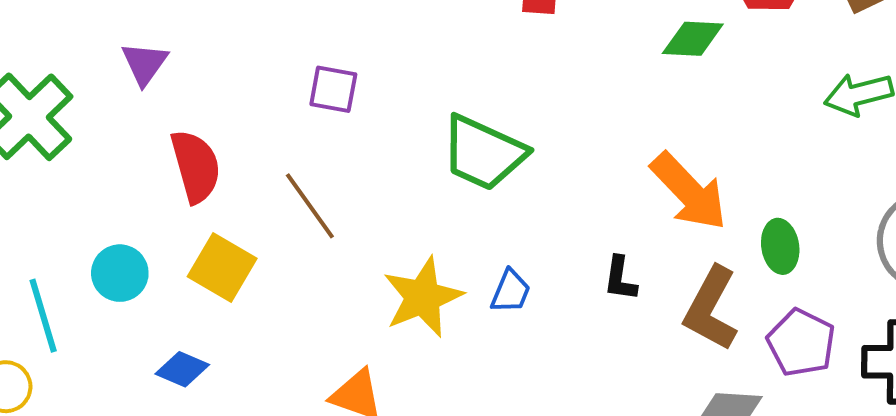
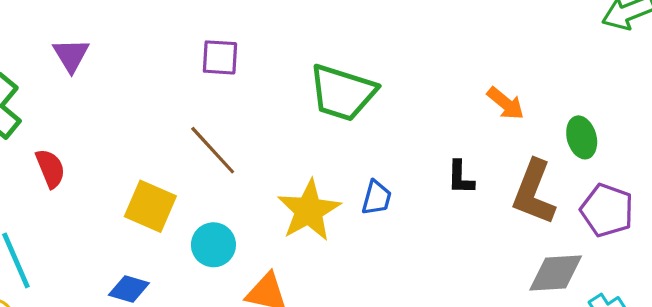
red semicircle: (196, 166) -> (50, 168), moved, size x0.7
orange arrow: (689, 191) -> (506, 103), size x0.6
cyan circle: (120, 273) -> (213, 245), moved

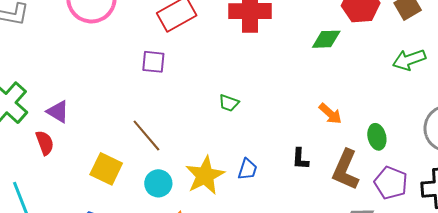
purple triangle: (71, 55) -> (58, 112), moved, turned -30
purple square: (220, 57) -> (153, 62), moved
green trapezoid: (342, 93) -> (229, 103), size x0.5
cyan circle: (213, 245) -> (158, 183), moved

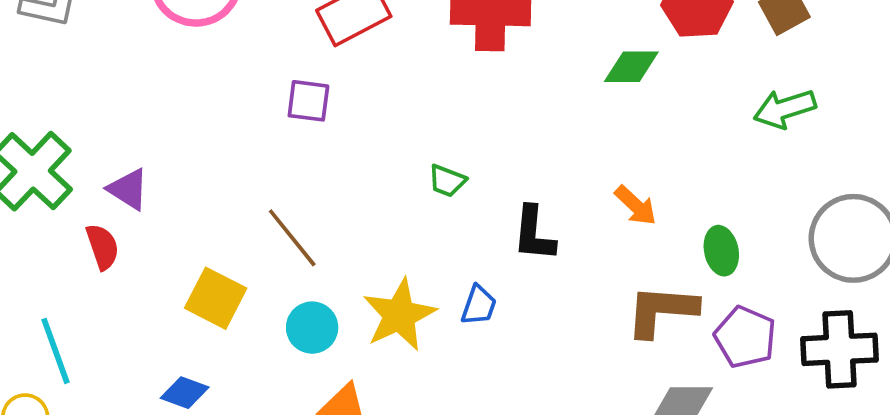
black L-shape: (300, 159) -> (534, 234), moved, size x1.4
brown L-shape: (346, 170) -> (662, 311), turned 69

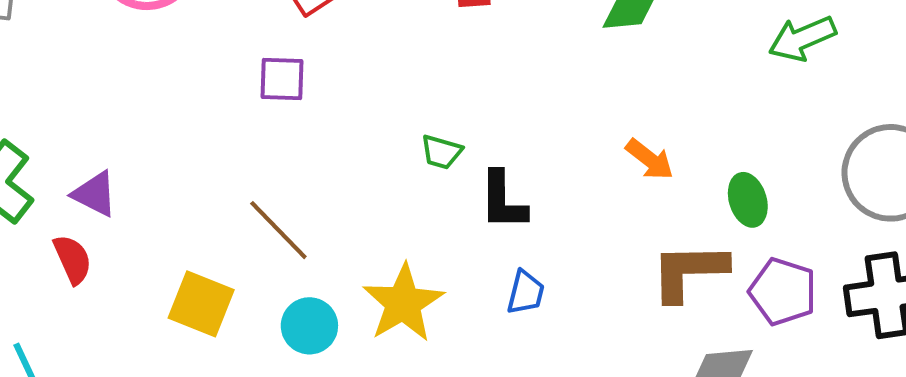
black L-shape: (534, 234) -> (503, 201), moved
blue trapezoid: (479, 305) -> (526, 292), moved

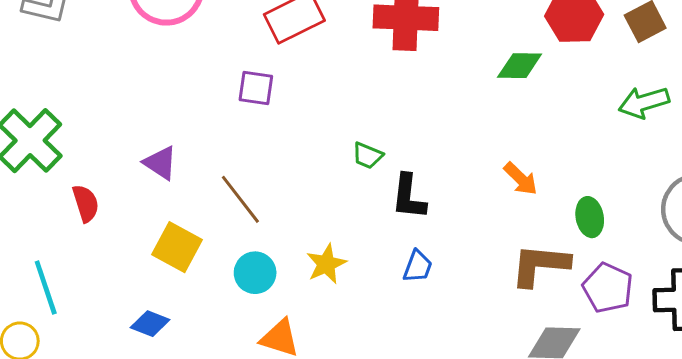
purple triangle: (95, 194) -> (160, 163), moved
yellow star: (403, 303) -> (326, 264), size x0.7

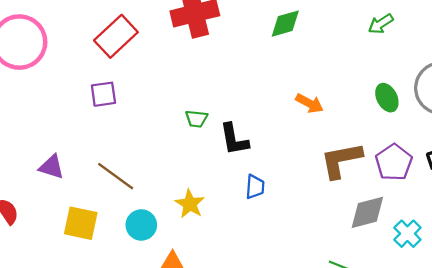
green arrow: (644, 102) -> (381, 24), size x0.7
green ellipse: (590, 217) -> (387, 98), moved
purple pentagon: (608, 288) -> (394, 162), turned 30

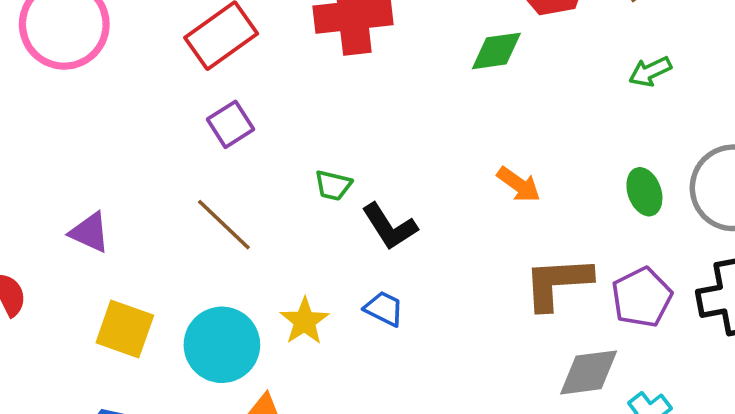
purple square: (103, 94) -> (230, 124), moved, turned -32
black L-shape: (234, 139) -> (390, 227), turned -30
brown line: (116, 176) -> (224, 225), moved
blue trapezoid: (255, 187) -> (384, 309), moved, turned -75
cyan circle: (141, 225) -> (222, 345), size x1.5

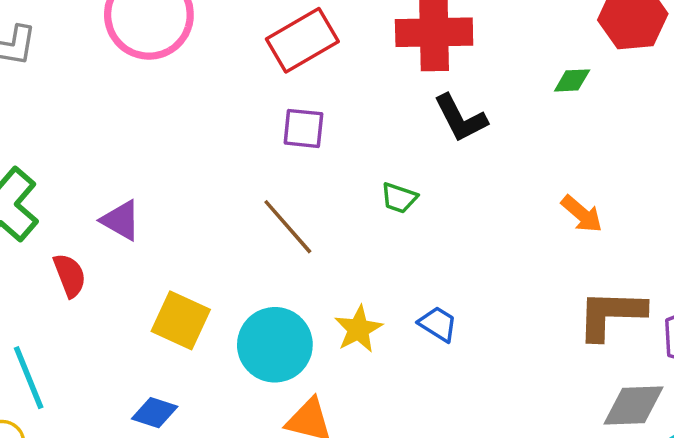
green diamond: (496, 51) -> (572, 80), size x0.7
purple square: (230, 124) -> (303, 128), turned 33
black L-shape: (390, 227) -> (460, 118), moved
purple triangle: (90, 232) -> (121, 220), moved

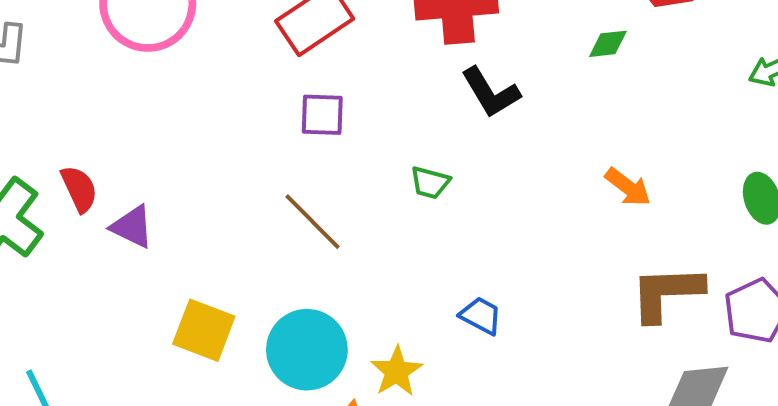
red semicircle: (70, 275) -> (79, 189), moved
yellow star: (358, 329) -> (396, 371), moved

